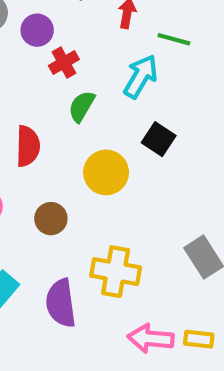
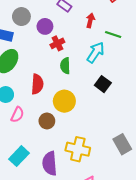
green semicircle: (82, 106) -> (65, 66), turned -35
yellow circle: (106, 172) -> (64, 101), moved

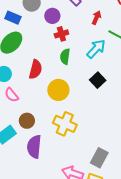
pink semicircle: (17, 115) -> (12, 95), turned 105
brown circle: (47, 121) -> (27, 121), moved
gray rectangle: (122, 144) -> (99, 158), moved, turned 48
yellow cross: (78, 149) -> (65, 124), moved

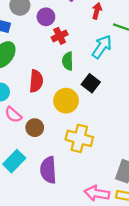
black square: (98, 80) -> (91, 83), moved
brown circle: (27, 121) -> (35, 128), moved

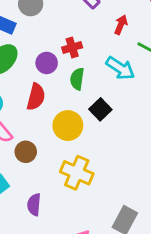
purple circle: (46, 17) -> (47, 63), moved
cyan arrow: (102, 47) -> (120, 68), turned 80
purple semicircle: (48, 170) -> (34, 205), size x0.7

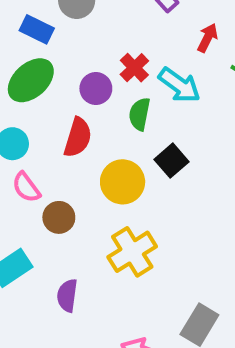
red cross: (72, 47) -> (134, 68), turned -30
cyan arrow: (120, 68) -> (179, 85), moved
yellow cross: (77, 173) -> (132, 252), turned 32

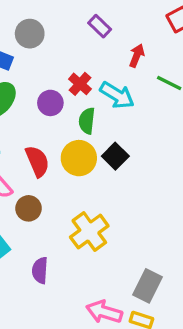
red semicircle: (78, 137) -> (37, 161), moved, turned -36
yellow circle: (123, 182) -> (79, 158), moved

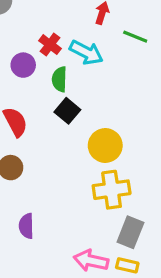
black square: (115, 156) -> (67, 111), moved
yellow circle: (79, 158) -> (105, 145), moved
yellow cross: (89, 232) -> (112, 190), moved, turned 33

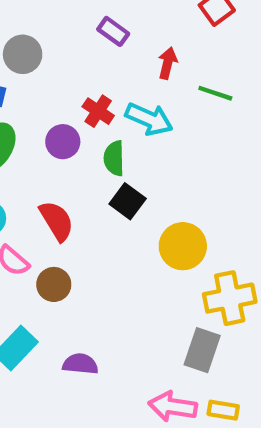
yellow cross: (112, 190) -> (230, 298), moved
purple semicircle: (26, 226) -> (80, 364), turned 100
gray rectangle: (130, 232) -> (202, 350), moved

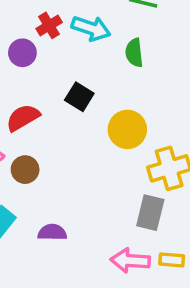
red cross: (98, 111) -> (49, 25), turned 30
green semicircle: (114, 158) -> (134, 53), moved
red semicircle: (57, 221) -> (23, 118), turned -84

